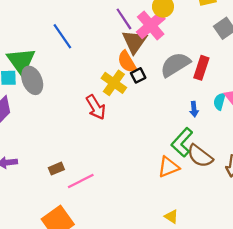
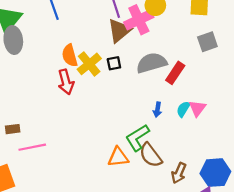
orange semicircle: (127, 62) -> (70, 55), moved

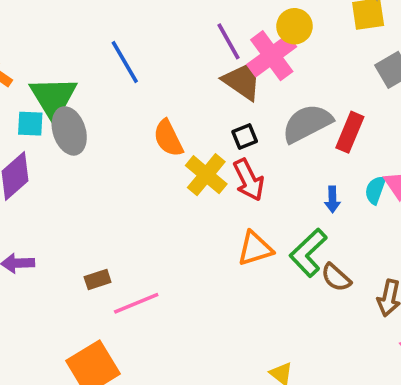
brown triangle: (119, 31) -> (243, 80), turned -35
yellow cross: (89, 64) -> (206, 175), moved
red arrow: (66, 82) -> (249, 180), moved
brown semicircle: (151, 155) -> (336, 277), size x0.7
orange triangle: (118, 157) -> (255, 248), moved

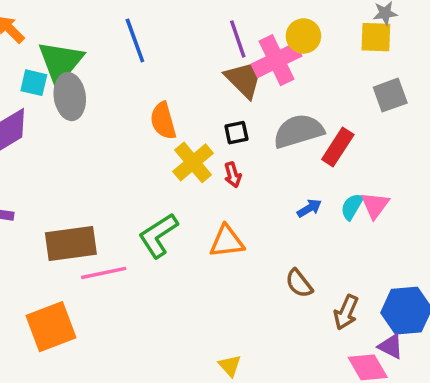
red arrow: (249, 180) -> (233, 175), size x0.6
blue arrow: (332, 199) -> (309, 208), turned -130
green L-shape: (308, 253) -> (158, 235), moved
brown rectangle: (98, 279) -> (71, 244), size x2.0

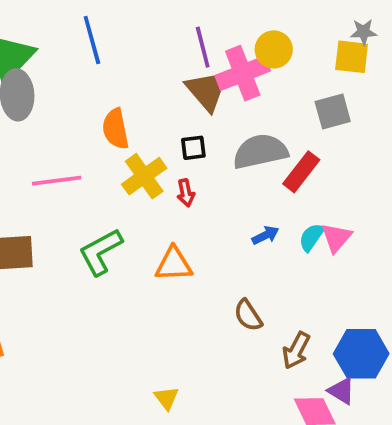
gray square: (390, 95) -> (333, 112), moved
pink line: (104, 273) -> (57, 181), moved

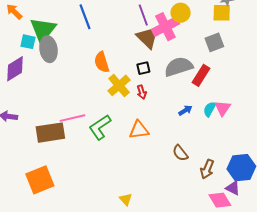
pink line: (57, 181) -> (73, 118), moved
yellow triangle: (166, 398) -> (126, 199), moved

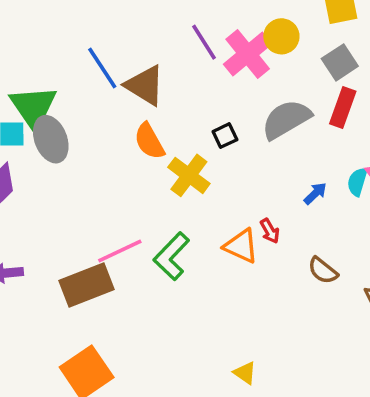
yellow circle: (181, 13) -> (281, 36), moved
brown triangle: (148, 37) -> (145, 85), moved
red rectangle: (201, 75) -> (343, 107), moved
red arrow: (142, 92) -> (270, 231), moved
orange triangle: (139, 130) -> (241, 246), turned 45

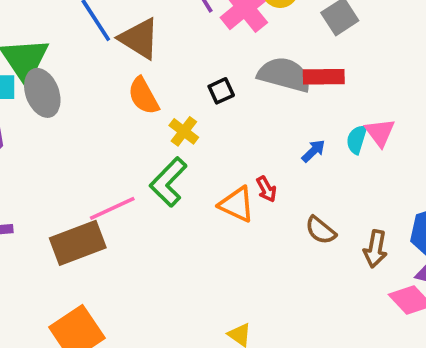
red rectangle: (343, 107) -> (324, 77), moved, turned 69
gray semicircle: (286, 119) -> (284, 75), turned 45
yellow cross: (189, 175) -> (184, 131), size x0.7
green L-shape: (172, 256) -> (168, 182), moved

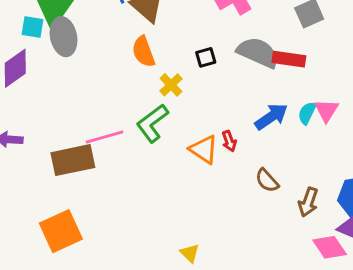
blue arrow: (313, 151) -> (271, 117), size x1.6

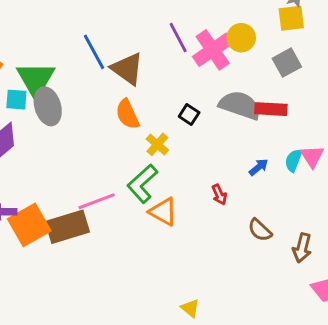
black square: (206, 57) -> (189, 115), turned -36
blue arrow: (271, 117) -> (259, 167), size x0.6
orange triangle: (204, 149) -> (163, 212), moved
orange square: (61, 231) -> (29, 225), moved

